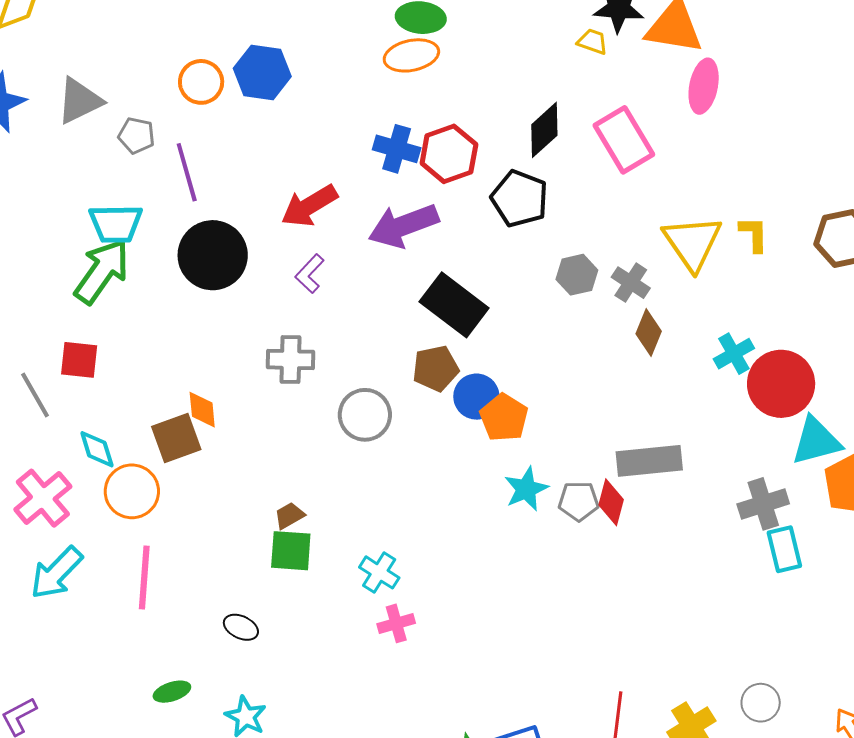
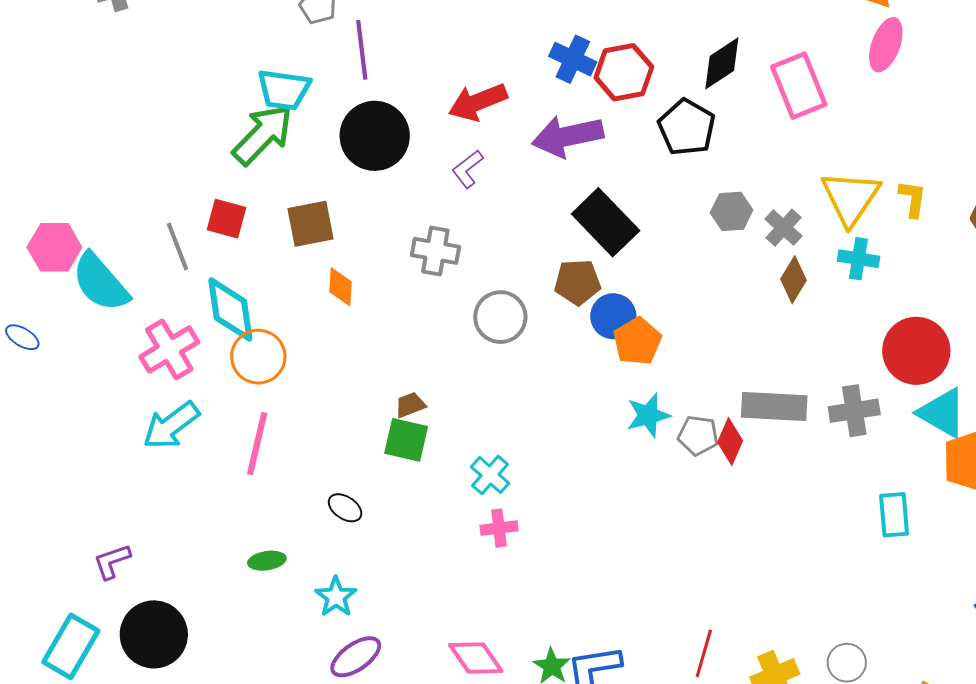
cyan cross: (734, 354) -> (858, 259), moved, turned 30
brown square: (176, 438) -> (311, 224), moved
cyan triangle: (816, 441) -> (942, 413), turned 36
cyan diamond: (97, 449) -> (230, 310), size x1.6
gray cross: (763, 504) -> (854, 411), moved

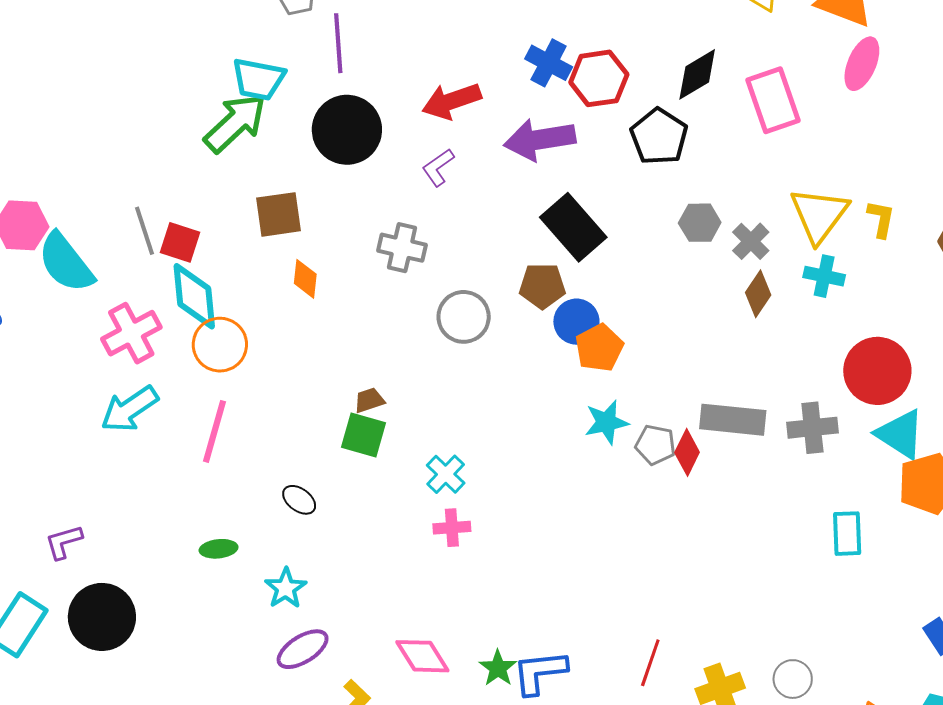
red square: (227, 219) -> (180, 242), moved

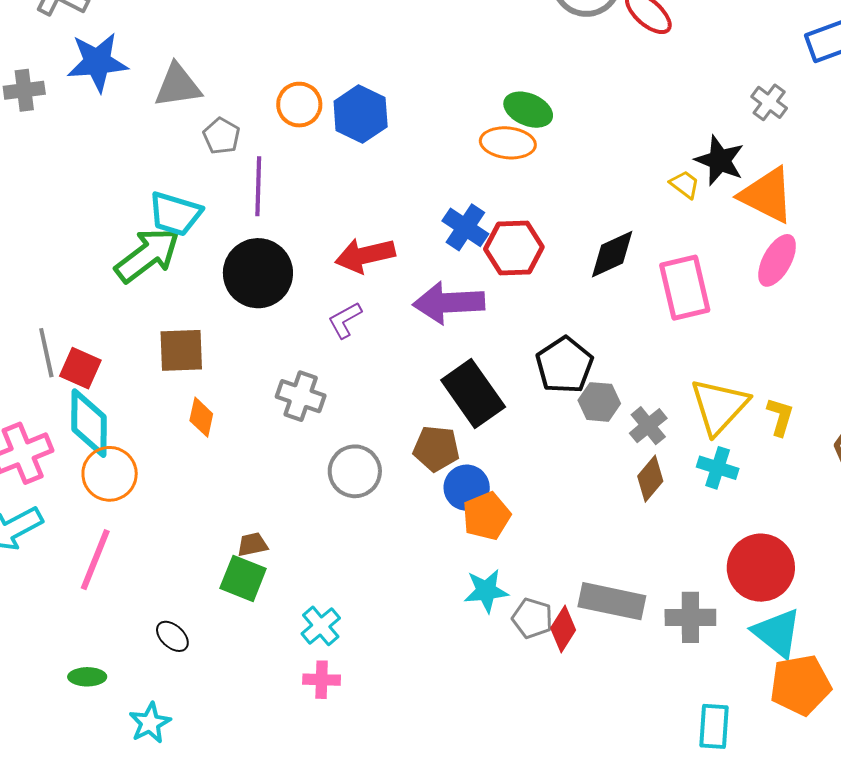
black pentagon: (659, 137) -> (565, 365), moved

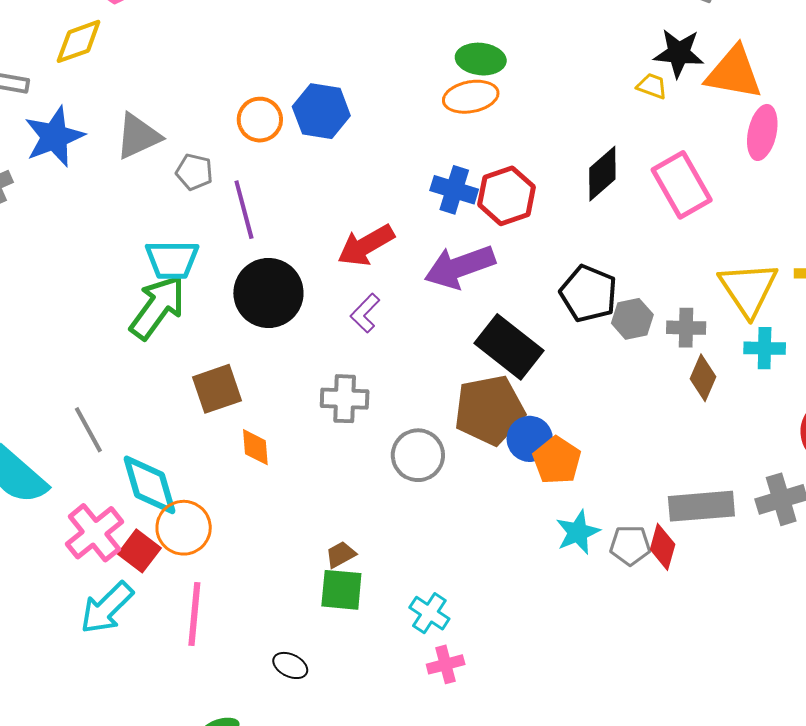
red square: (80, 368) -> (139, 551), moved, turned 30
gray cross: (648, 426) -> (686, 328), turned -33
brown pentagon: (436, 449) -> (489, 410), size x1.5

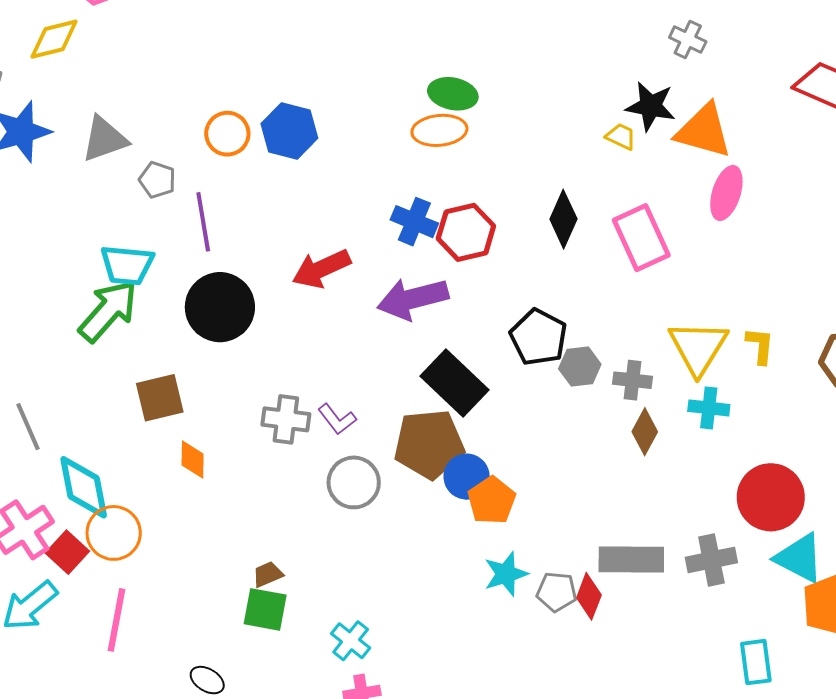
black diamond: (602, 174) -> (563, 219), turned -30
purple L-shape: (365, 313) -> (337, 419), moved, turned -87

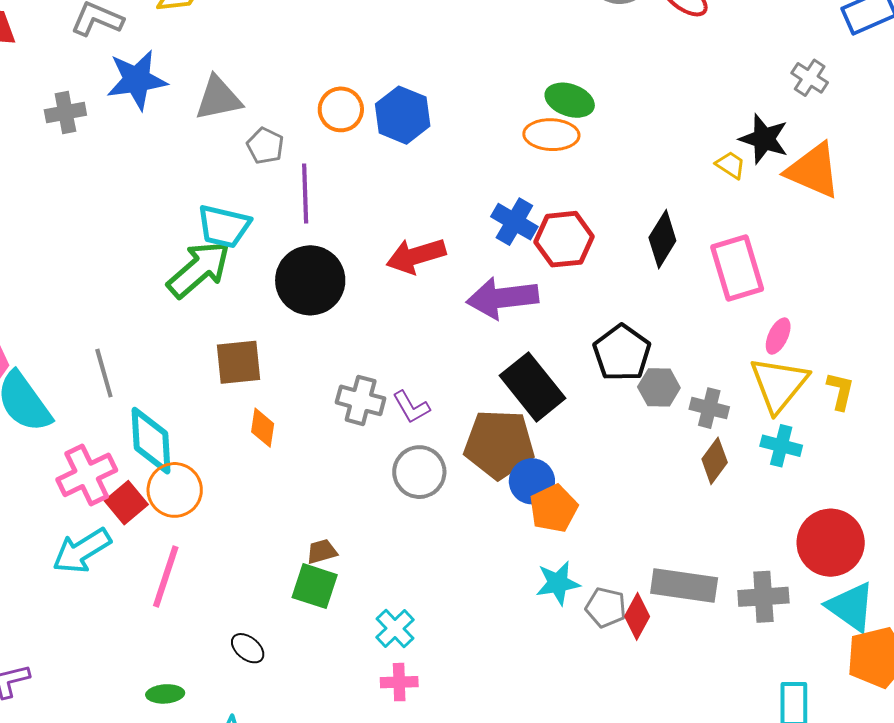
pink ellipse: (726, 193) -> (778, 336), moved, size x0.7

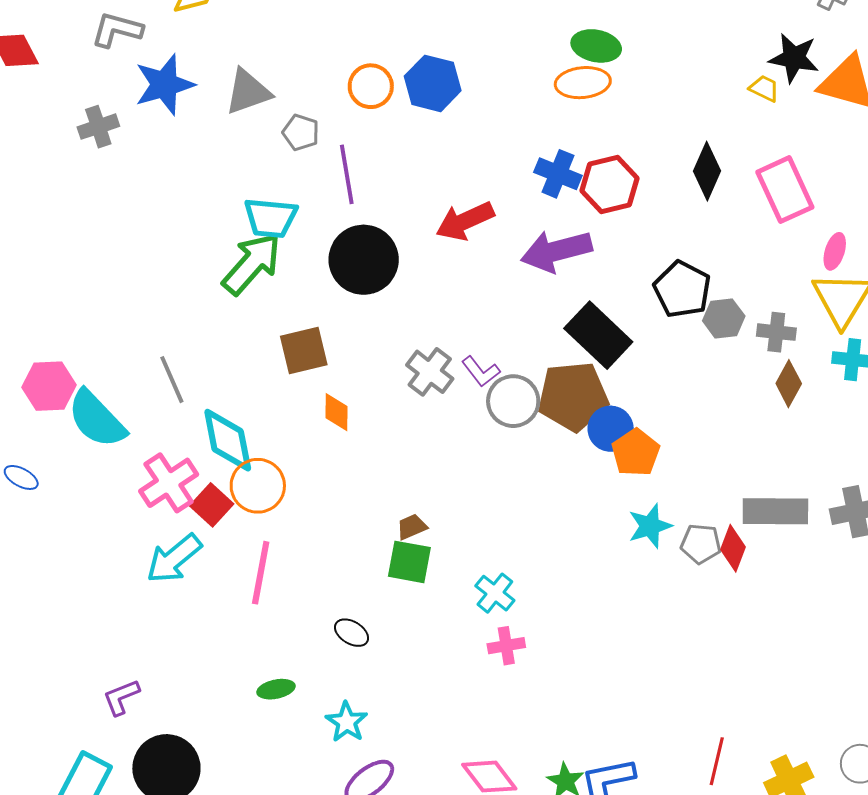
gray cross: (361, 400) -> (430, 372), turned 30
gray circle: (419, 472) -> (513, 401), moved

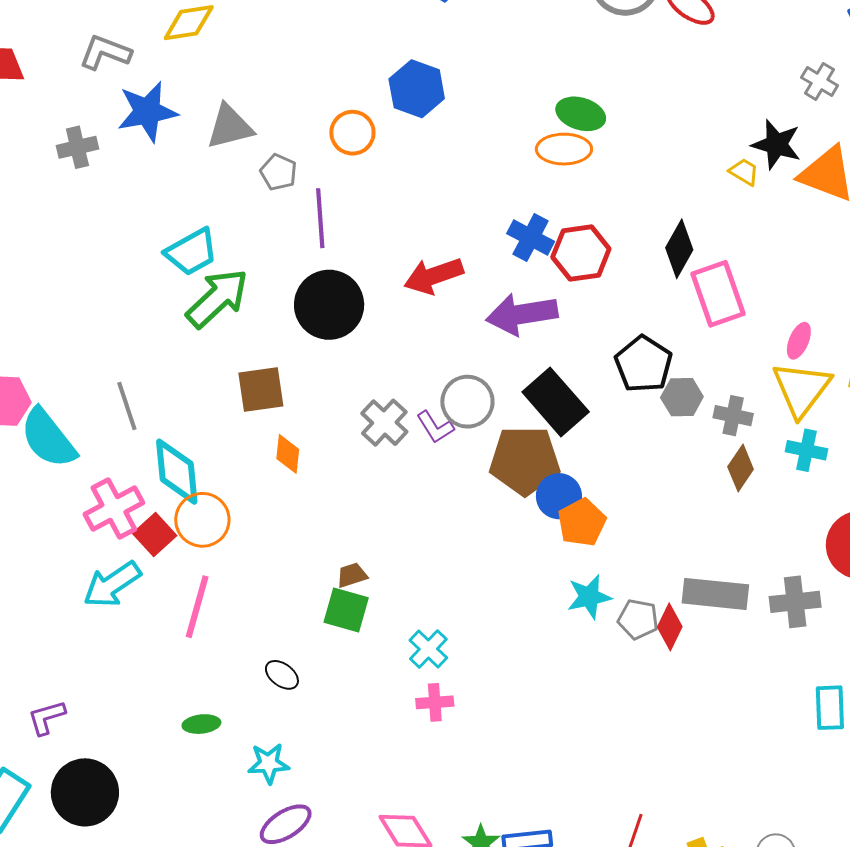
blue hexagon: (433, 83) -> (417, 89), moved
pink rectangle: (785, 190) -> (718, 294), moved
cyan trapezoid: (271, 218) -> (191, 252), moved, turned -40
gray circle: (513, 401) -> (467, 402), moved
cyan star: (347, 722) -> (269, 763), turned 30

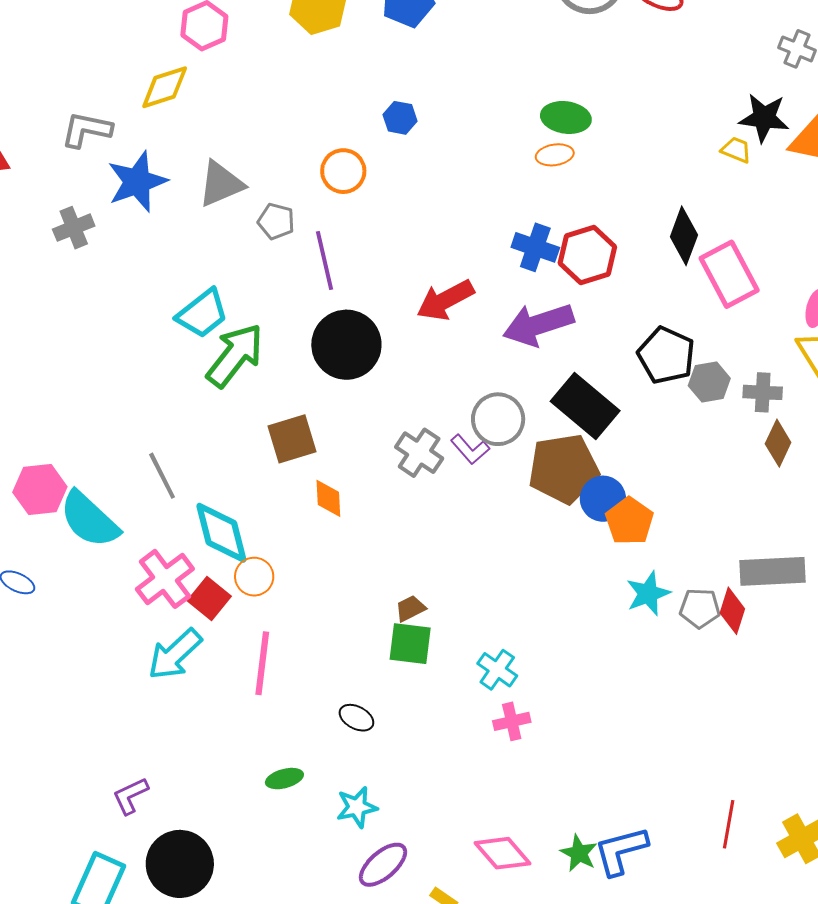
blue hexagon: (417, 89) -> (400, 118), size x0.6
orange ellipse: (564, 149) -> (555, 155), size x0.7
orange circle: (202, 520) -> (254, 577), size x0.7

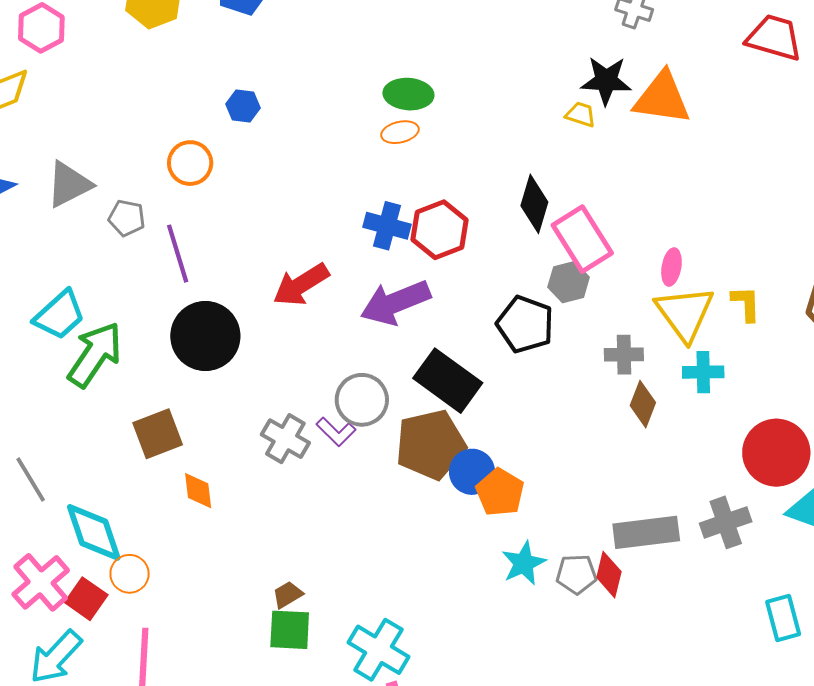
gray hexagon: (709, 382) -> (569, 282), moved
cyan cross: (497, 670) -> (378, 650), size x1.5

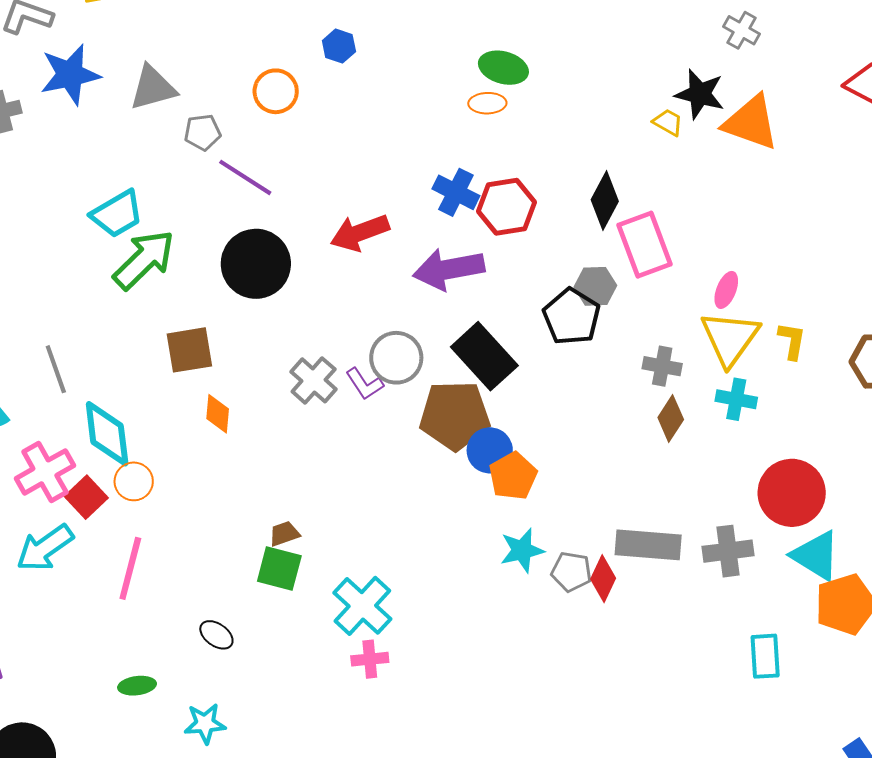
gray pentagon: (127, 218) -> (202, 132), turned -30
purple line: (178, 254) -> (245, 177), turned -52
gray hexagon: (569, 282) -> (595, 286), moved

